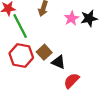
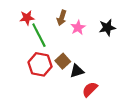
pink star: (72, 18) -> (78, 28), moved
black triangle: (58, 62) -> (77, 71), turned -40

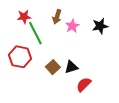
brown square: (63, 61) -> (53, 67), moved
red hexagon: (40, 64) -> (20, 57), moved

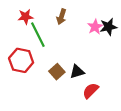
pink star: (72, 26) -> (95, 27), moved

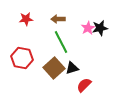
brown arrow: (61, 17) -> (58, 19), turned 72
green line: (38, 35) -> (61, 42), moved
brown square: (57, 72) -> (54, 68), size x1.5

